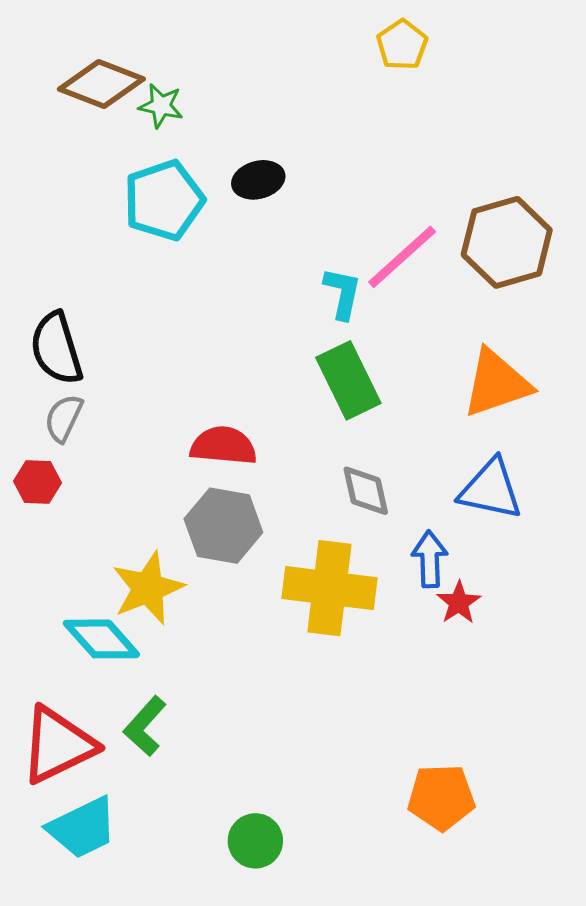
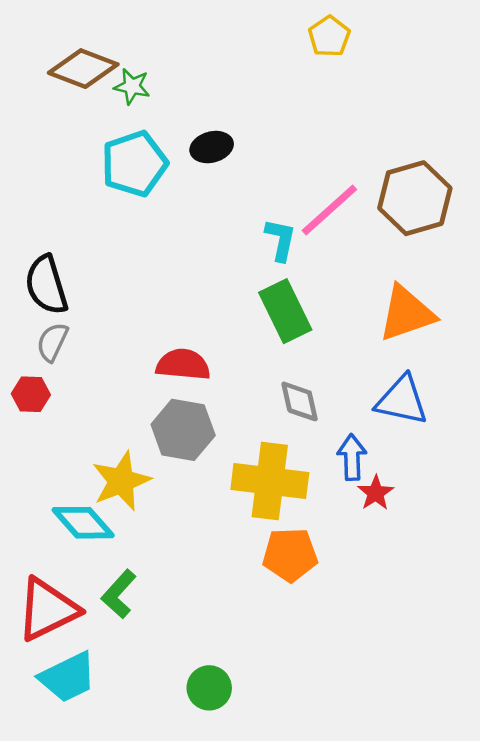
orange pentagon: (441, 797) -> (290, 555), moved

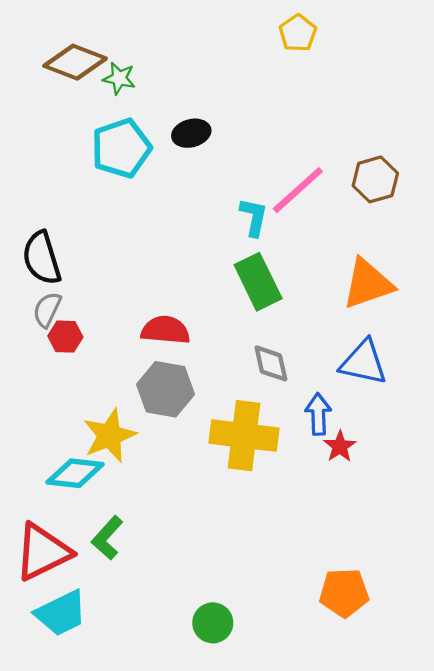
brown hexagon: (415, 198) -> (375, 179), size x0.7
red hexagon: (31, 394) -> (65, 337), moved
cyan diamond: (83, 523) -> (75, 473), turned -42
orange pentagon: (290, 555) -> (344, 593), moved
green circle: (209, 688) -> (213, 623), moved

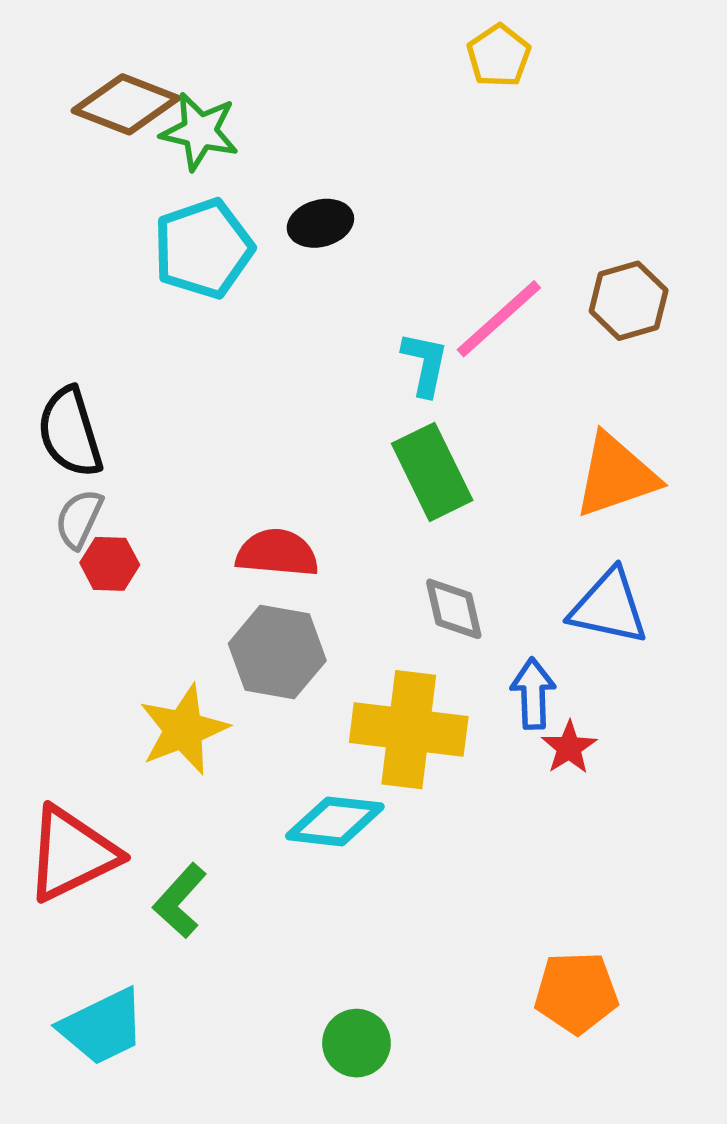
green star: (119, 78) -> (200, 131), size x1.4
cyan diamond: (75, 473) -> (335, 821), moved
red triangle: (43, 552) -> (72, 854), moved

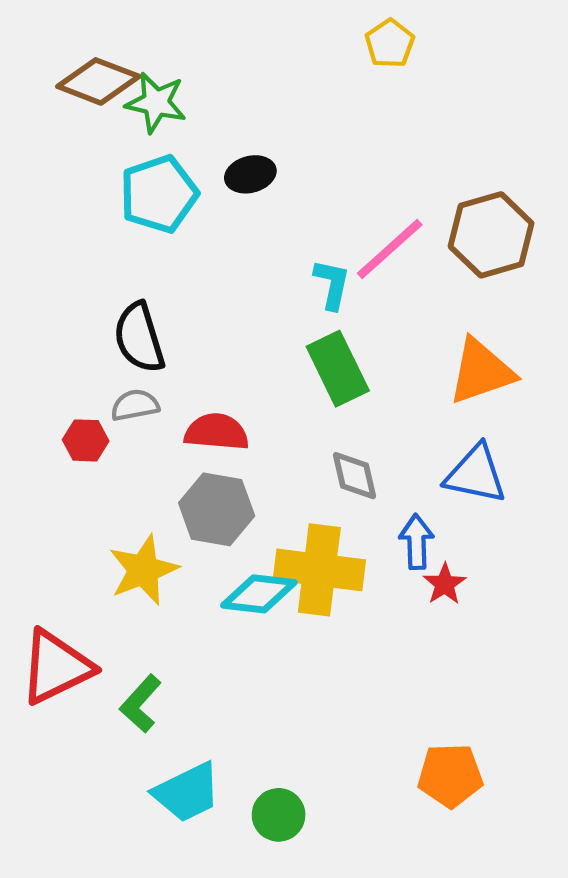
brown hexagon: (629, 301) -> (491, 235), size x1.4
black semicircle: (70, 432) -> (139, 338), moved
gray semicircle: (79, 519) -> (135, 405), moved, turned 54
cyan diamond: (335, 821) -> (259, 594), moved
cyan trapezoid: (102, 1027) -> (187, 792), moved

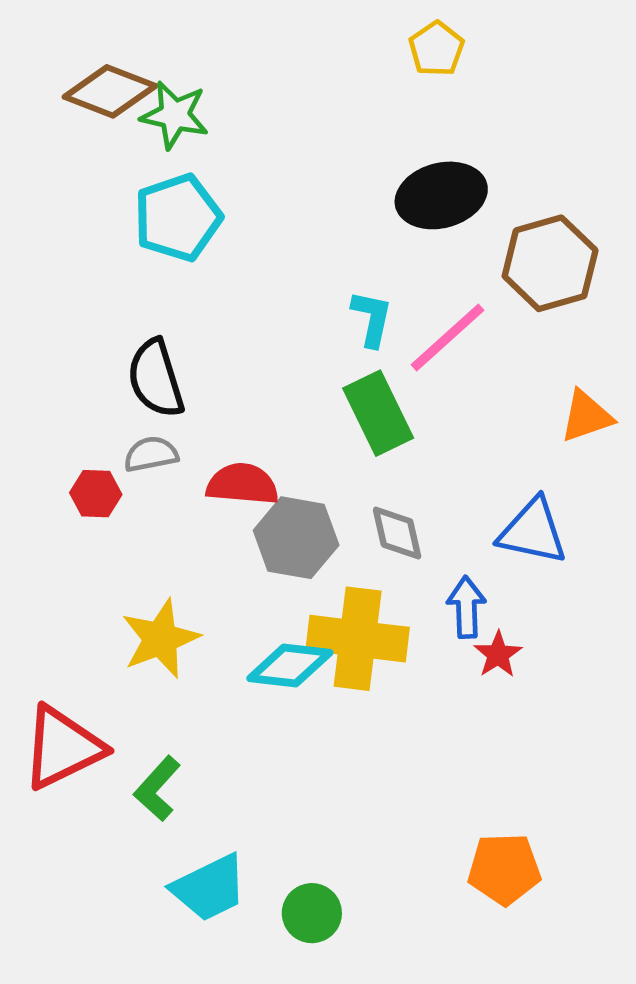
black ellipse: (250, 174) -> (441, 195), moved, size x1.6
pink line: (390, 249) -> (447, 337), moved
orange triangle: (481, 371) -> (586, 416), moved, size x0.7
gray hexagon: (217, 509) -> (296, 538), moved

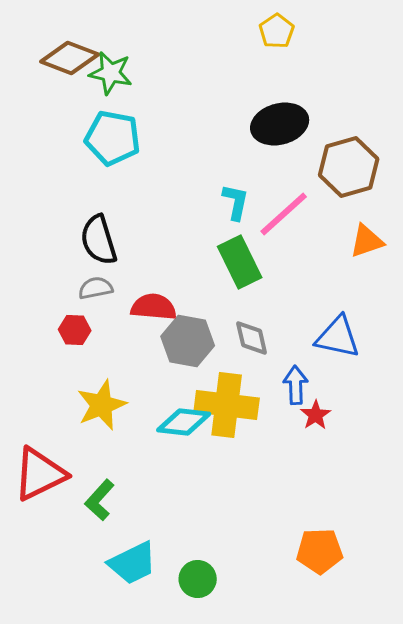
cyan pentagon: (178, 218) -> (113, 138), turned 30
orange triangle: (586, 416) -> (367, 241), moved
red hexagon: (96, 494) -> (75, 330), moved

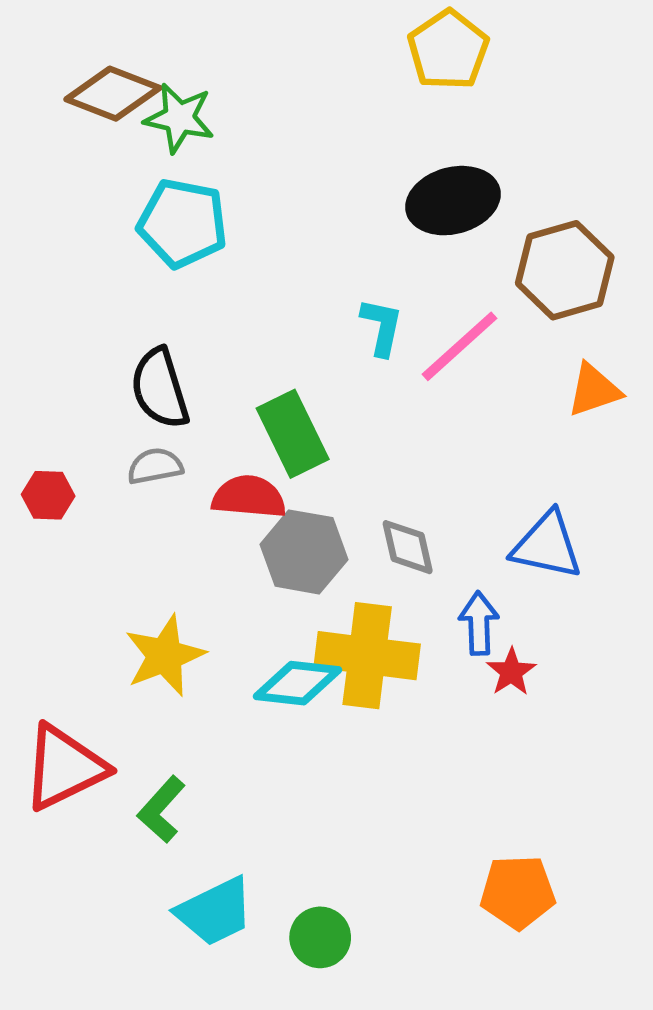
yellow pentagon: (277, 31) -> (448, 50), size x1.4
green rectangle: (240, 262) -> (293, 434), moved
red hexagon: (75, 330) -> (48, 495), moved

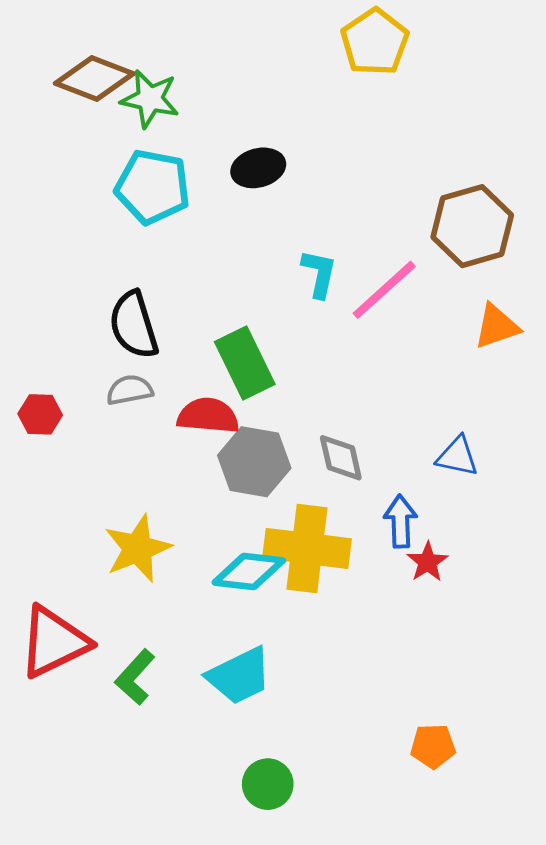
black ellipse: (453, 201) -> (258, 168), moved, size x0.7
blue triangle: (547, 545) -> (457, 456), size x0.7
orange pentagon: (518, 892) -> (433, 746), size x0.7
cyan trapezoid: (215, 911) -> (239, 676), moved

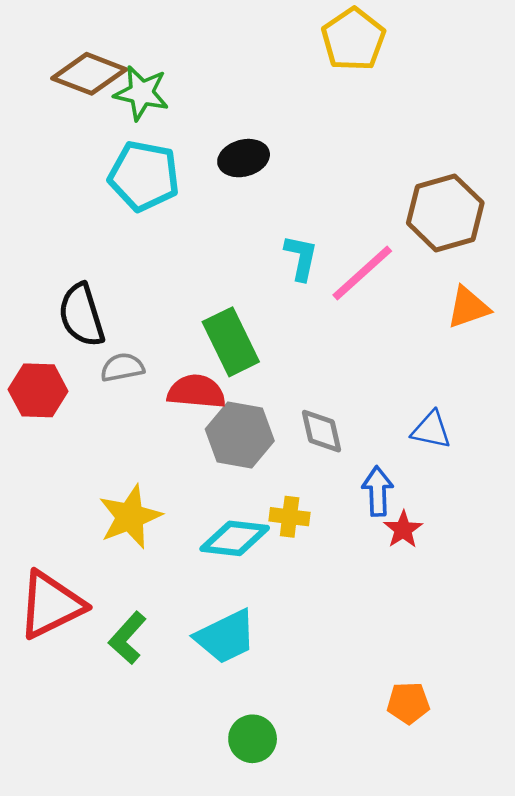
black semicircle: (134, 325) -> (81, 315), moved
red hexagon: (40, 414) -> (38, 390), size x1.4
yellow cross: (307, 548) -> (290, 517), size x0.5

